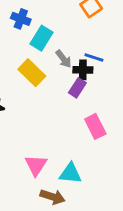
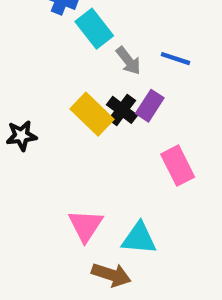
cyan rectangle: (41, 38) -> (94, 29), turned -70
black cross: (83, 70) -> (122, 110), moved, turned 36
yellow rectangle: (32, 73) -> (92, 114), moved

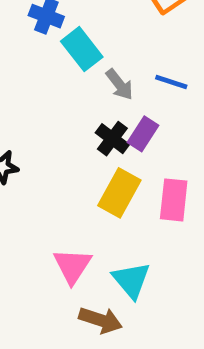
yellow rectangle: (92, 114) -> (119, 193), moved, turned 75
pink rectangle: (178, 166) -> (174, 200), turned 33
cyan triangle: (139, 238) -> (131, 280), turned 45

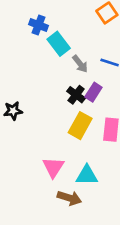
cyan triangle: (131, 280) -> (87, 175), turned -50

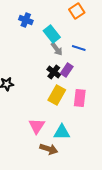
cyan rectangle: (59, 44) -> (52, 34), moved

